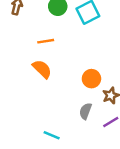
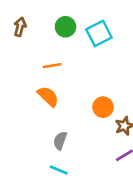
gray semicircle: (85, 111) -> (60, 141), moved

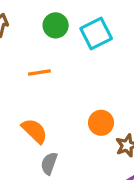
orange semicircle: (48, 96) -> (34, 131), moved

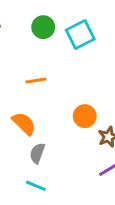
orange line: (39, 72) -> (36, 81), moved

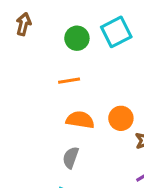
green circle: (43, 27) -> (77, 38), moved
orange semicircle: (24, 124) -> (80, 120), moved, turned -35

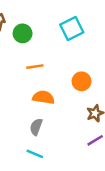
green circle: (77, 38) -> (23, 33), moved
orange circle: (121, 118) -> (82, 81), moved

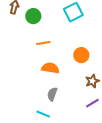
gray semicircle: (36, 127) -> (52, 94), moved

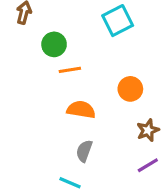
green circle: (33, 16) -> (54, 44), moved

